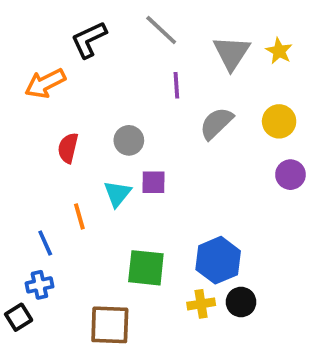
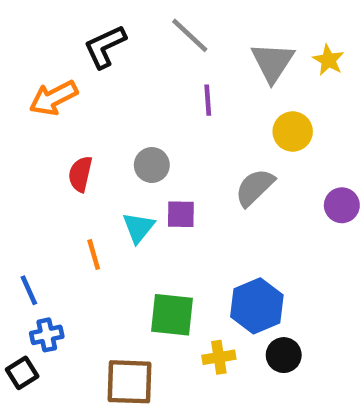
yellow circle: (279, 121) -> (293, 131), moved
gray semicircle: (216, 123) -> (255, 187), moved
blue line: (45, 243) -> (29, 290), moved
yellow cross: (201, 304) -> (219, 357), moved

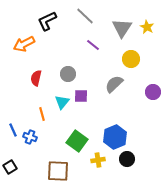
purple line: (208, 100) -> (93, 45), turned -48
green square: (172, 315) -> (77, 141), turned 30
blue cross: (47, 335) -> (30, 137), moved, turned 32

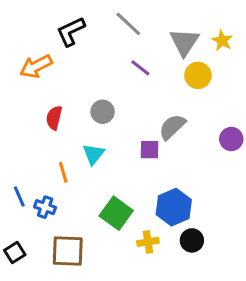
yellow circle: (131, 59) -> (198, 75), moved
purple square: (81, 96) -> (149, 150), moved
brown square: (58, 171) -> (68, 251), moved

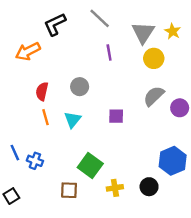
purple line: (140, 68) -> (109, 53), turned 42
gray semicircle: (172, 127) -> (154, 96), moved
orange line: (63, 172) -> (45, 117), moved
blue hexagon: (174, 207) -> (173, 161), moved
brown square: (68, 251) -> (69, 190), moved, size x0.7

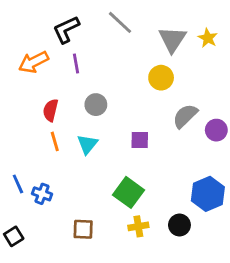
purple line: (109, 53) -> (76, 63), moved
yellow circle: (154, 58) -> (161, 78), moved
green square: (90, 165) -> (128, 192), moved

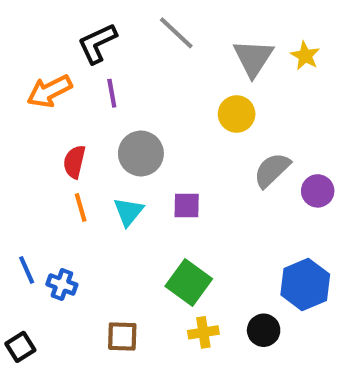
gray circle: (96, 105) -> (141, 153), size x1.4
purple square: (140, 140) -> (187, 205), moved

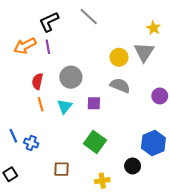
gray triangle: (253, 58) -> (144, 52), moved
purple line: (112, 93) -> (48, 47), moved
gray semicircle: (272, 170) -> (120, 86), moved, turned 66
yellow cross: (203, 332) -> (102, 181), moved

